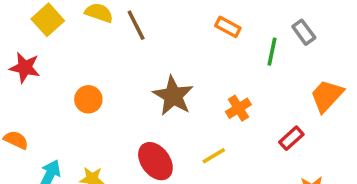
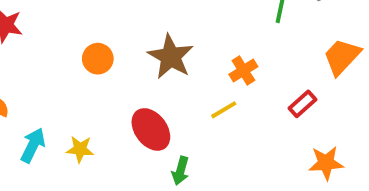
orange circle: (88, 99) -> (98, 59), moved
yellow line: (214, 156) -> (224, 110), moved

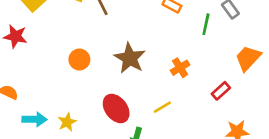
yellow line: (224, 110) -> (162, 107), moved
cyan arrow: (33, 145) -> (34, 119), turned 65
yellow star: (80, 149) -> (67, 122), turned -30

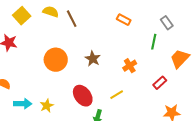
green line: (206, 24) -> (154, 42), moved
brown star: (130, 58) -> (93, 59), size x0.7
orange circle: (79, 60) -> (56, 60), size x1.5

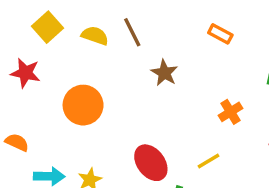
yellow semicircle: (51, 12) -> (95, 36), moved
brown star: (93, 59) -> (164, 73), moved
orange circle: (56, 60) -> (83, 105), moved

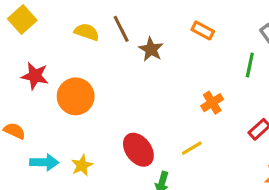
yellow square: (47, 27) -> (22, 19), moved
red star: (25, 73) -> (35, 76), moved
brown star: (164, 73) -> (151, 49), moved

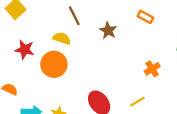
brown line: (121, 29) -> (74, 16), moved
yellow semicircle: (87, 32) -> (62, 38), moved

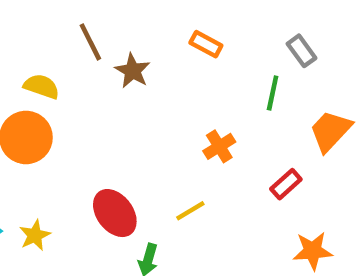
brown line: (74, 16) -> (90, 42), moved

